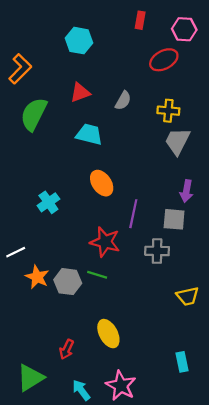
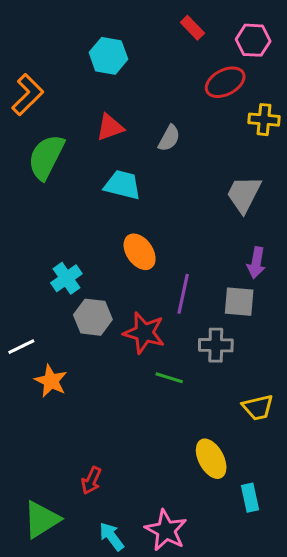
red rectangle: (140, 20) -> (192, 28), turned -54
yellow cross: (168, 111) -> (264, 120), moved
green line: (97, 275) -> (169, 378), moved
gray hexagon: (68, 282) -> (93, 317), moved
yellow ellipse: (108, 334) -> (211, 459), moved

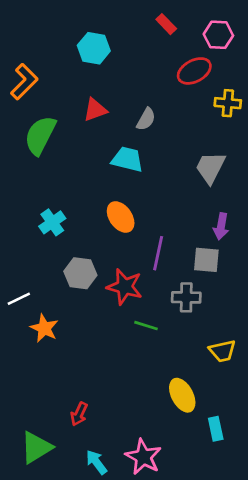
cyan trapezoid: (122, 185) -> (127, 159), moved
cyan cross: (66, 278) -> (52, 222), moved

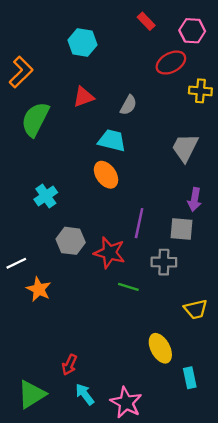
orange ellipse: (121, 217) -> (106, 175), moved
cyan arrow: (96, 462) -> (85, 394), moved

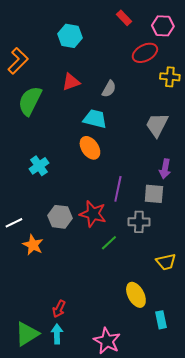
gray hexagon: (71, 241) -> (60, 217), moved
green line: (128, 287) -> (109, 243), turned -60
cyan arrow: (85, 394) -> (57, 334), moved, turned 36

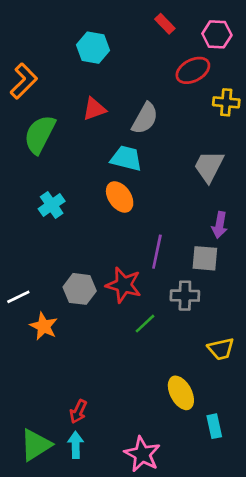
gray semicircle: (109, 89) -> (145, 118), size x1.4
cyan cross: (39, 166) -> (52, 205), moved

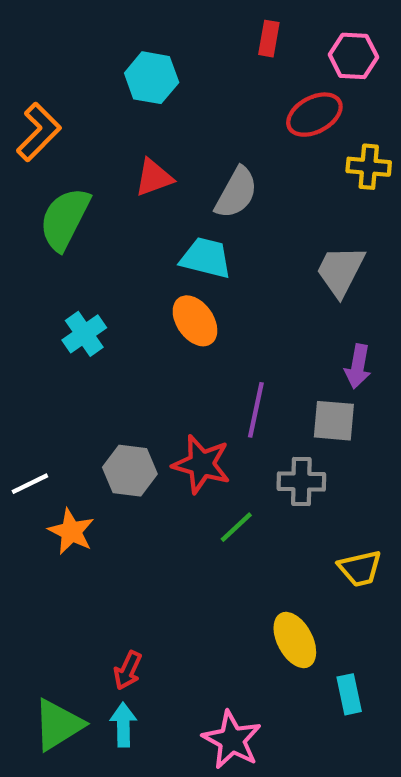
red rectangle: (165, 24) -> (269, 39), turned 54

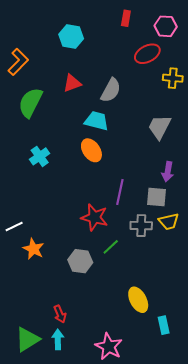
gray hexagon: (130, 471) -> (80, 261), moved
yellow trapezoid: (360, 568) -> (169, 221), moved
red arrow: (128, 670) -> (60, 314), turned -48

